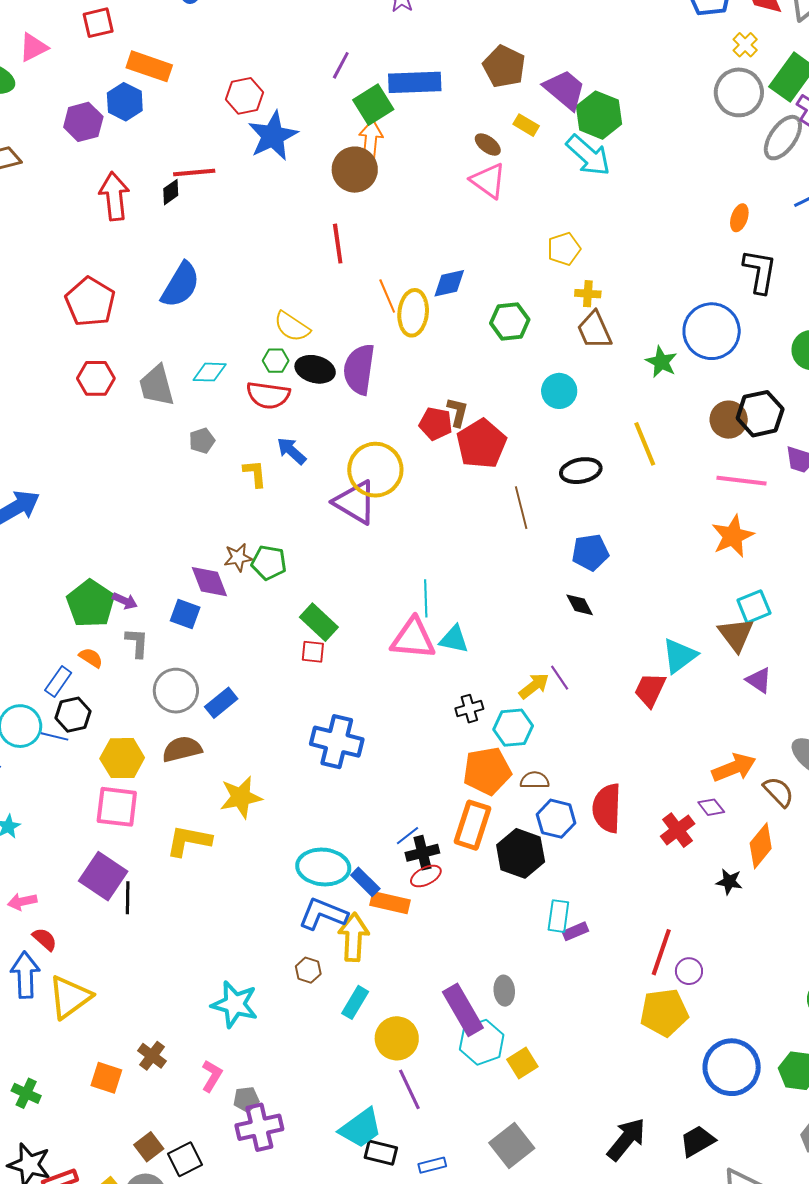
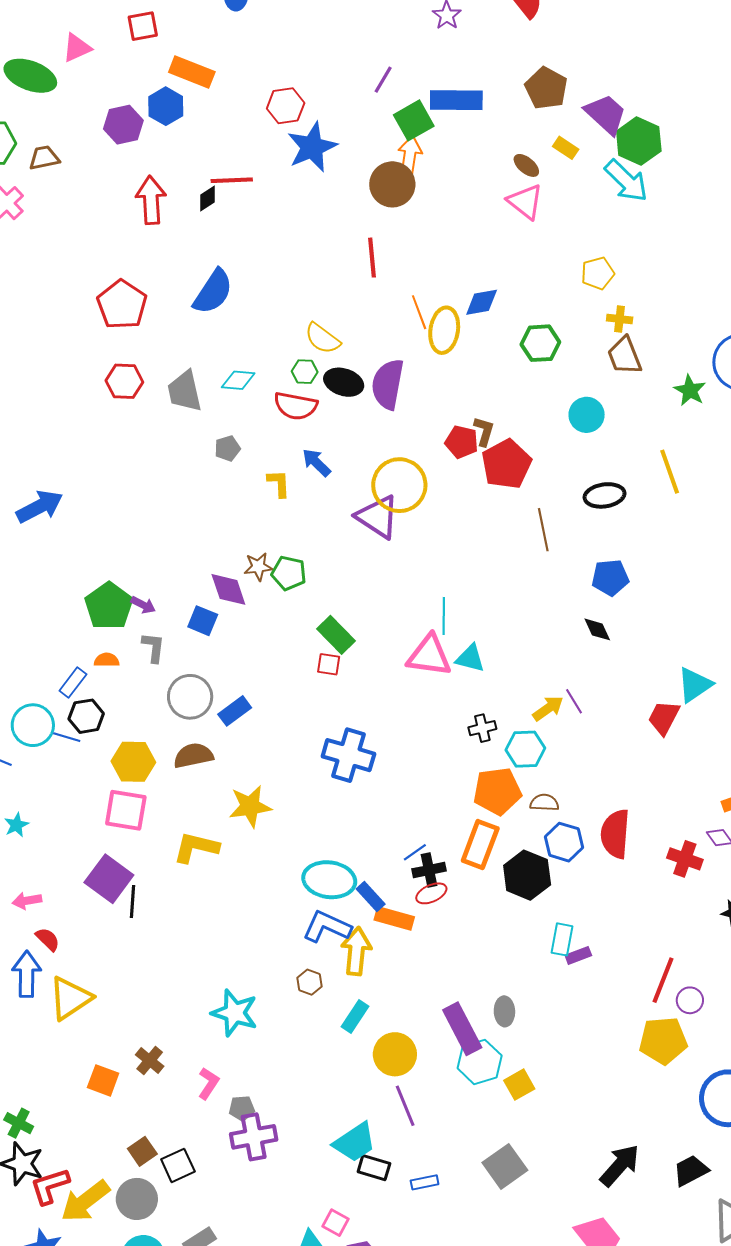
orange semicircle: (91, 658) -> (107, 660), turned -35
red cross: (678, 830) -> (685, 859), turned -36
green cross: (26, 1093) -> (19, 1123), moved

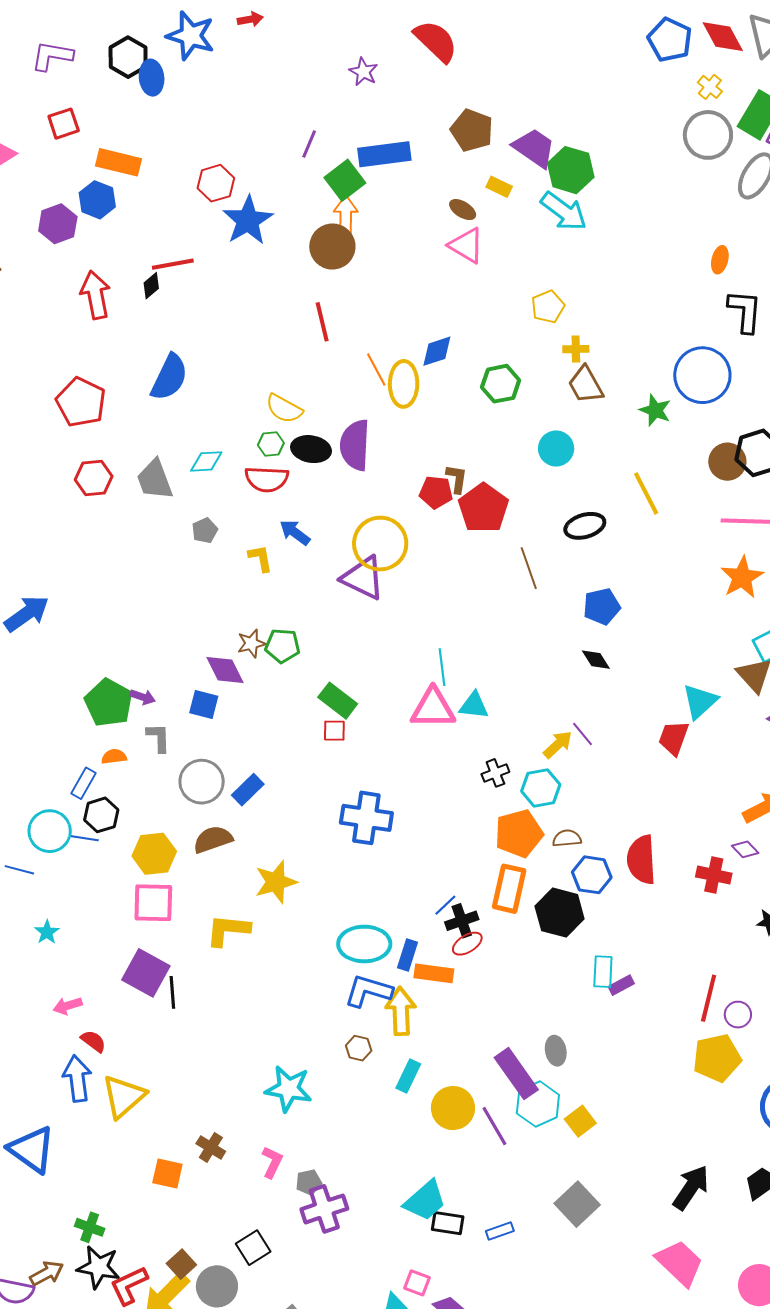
blue rectangle: (371, 897) -> (408, 955), turned 68
purple line: (405, 1106) -> (494, 1126), moved
brown square: (142, 1151) -> (181, 1264), moved

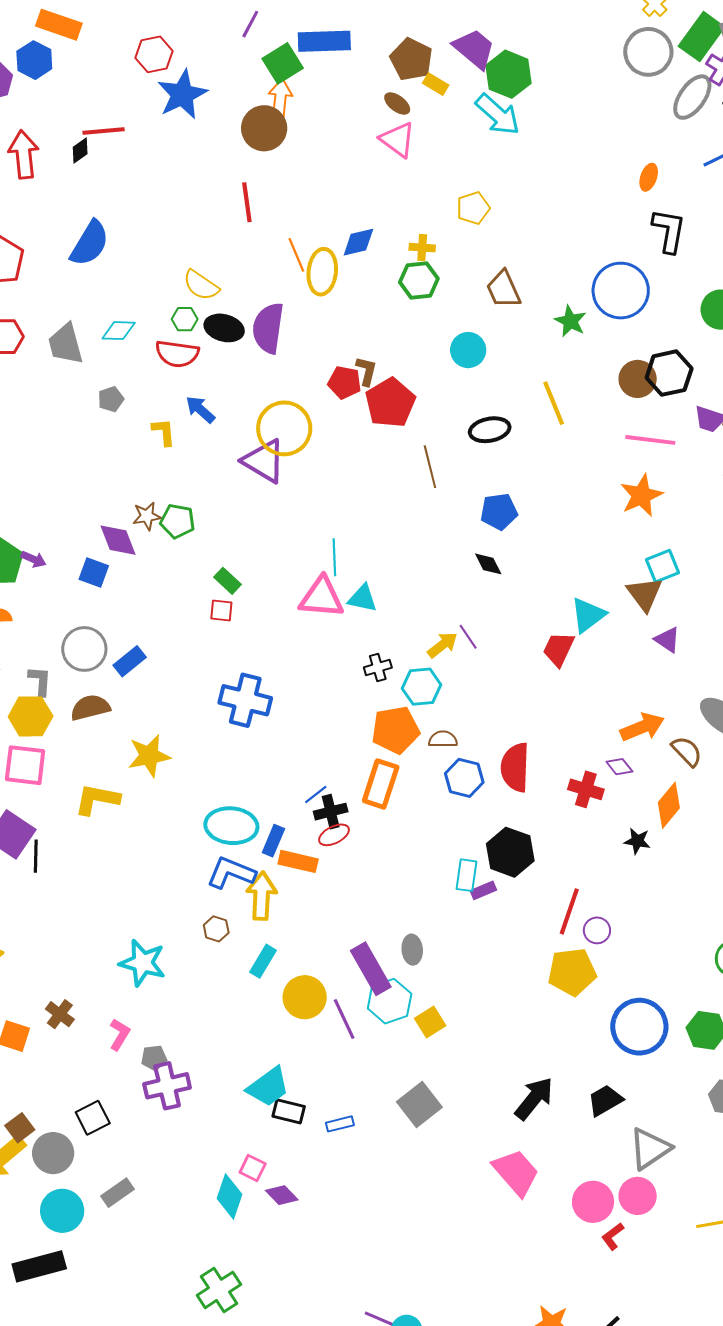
brown pentagon: (472, 130) -> (411, 59), moved
yellow cross: (576, 349) -> (422, 248), moved
green rectangle: (338, 701) -> (227, 581), size x0.7
gray L-shape: (159, 738) -> (40, 681), moved
black hexagon: (560, 913) -> (510, 852), moved

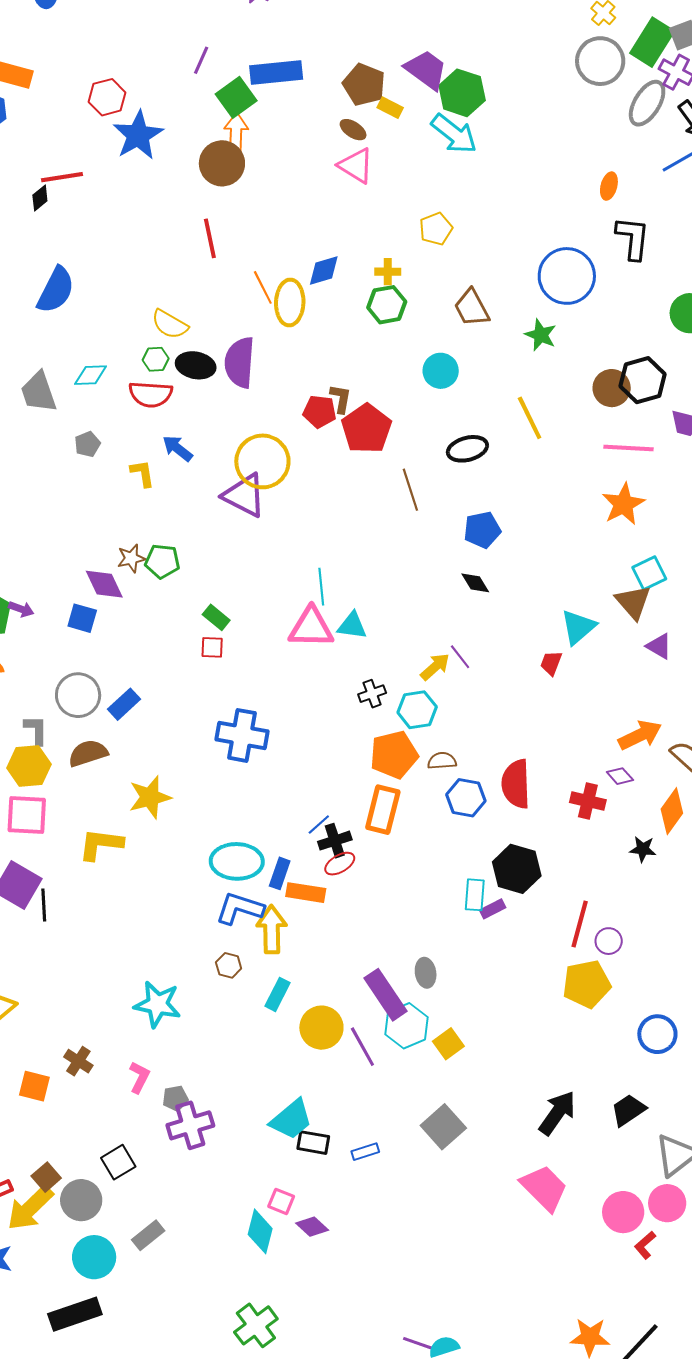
blue circle: (621, 291) -> (567, 276), moved
red trapezoid: (559, 649) -> (551, 663), size x0.7
blue circle: (639, 1027) -> (657, 1034), size x0.7

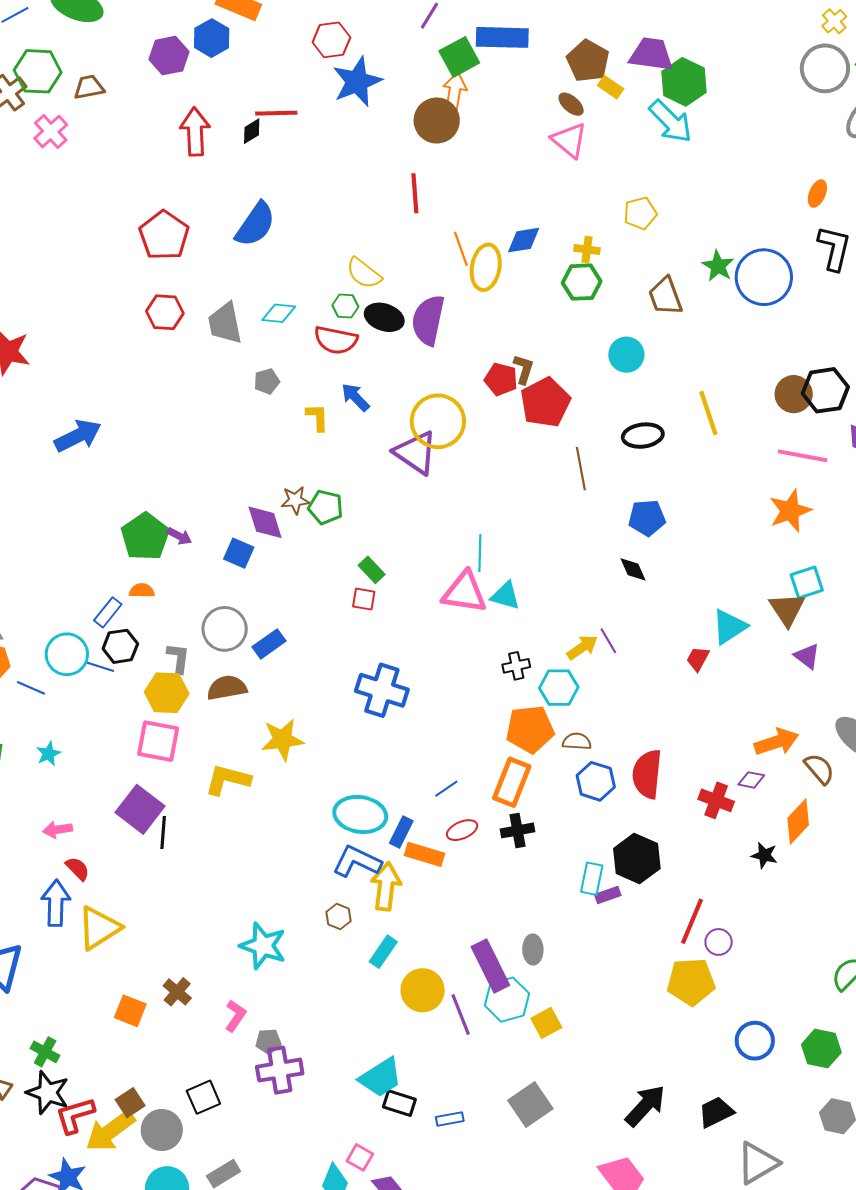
purple trapezoid: (426, 70) -> (651, 54), turned -36
green star: (541, 335) -> (718, 266), moved
purple diamond: (620, 776) -> (751, 780), turned -44
black cross: (335, 841) -> (517, 830), moved

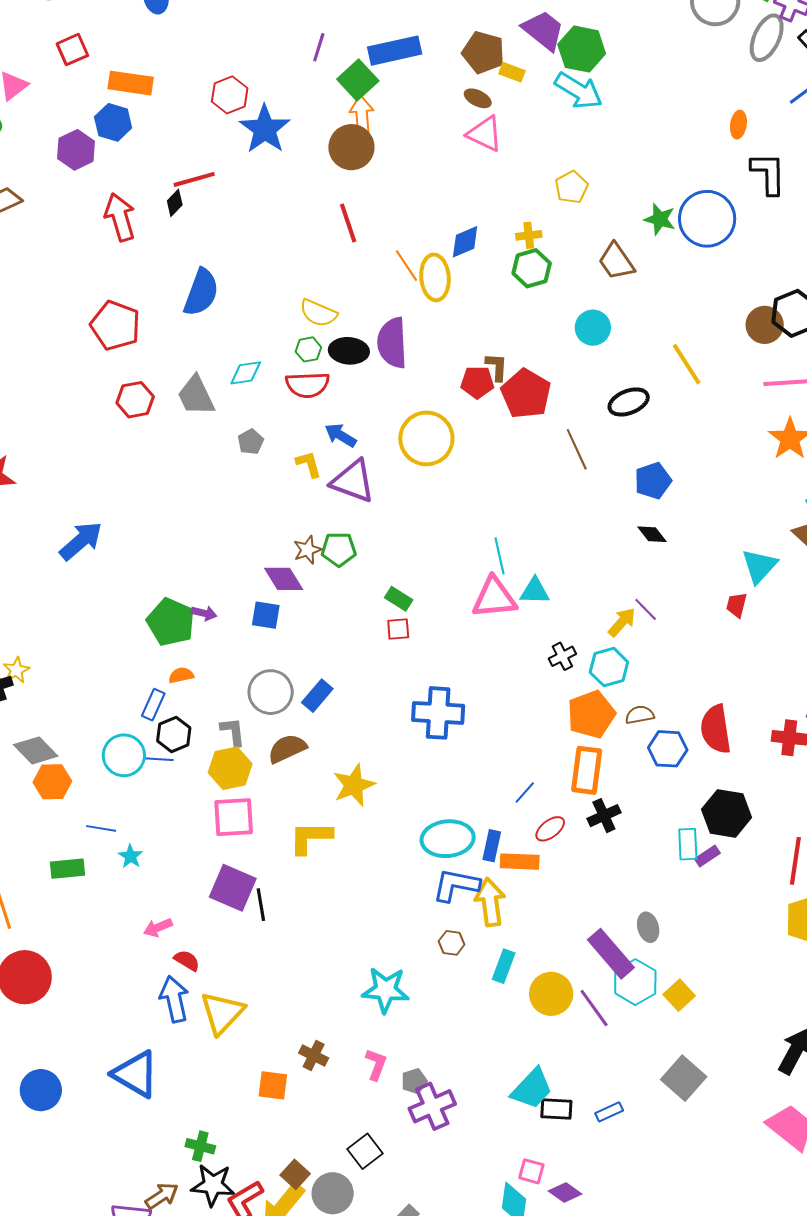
purple trapezoid: (651, 54) -> (543, 30), turned 45
purple triangle: (416, 453) -> (353, 481), moved
blue line: (31, 688) -> (101, 828), moved

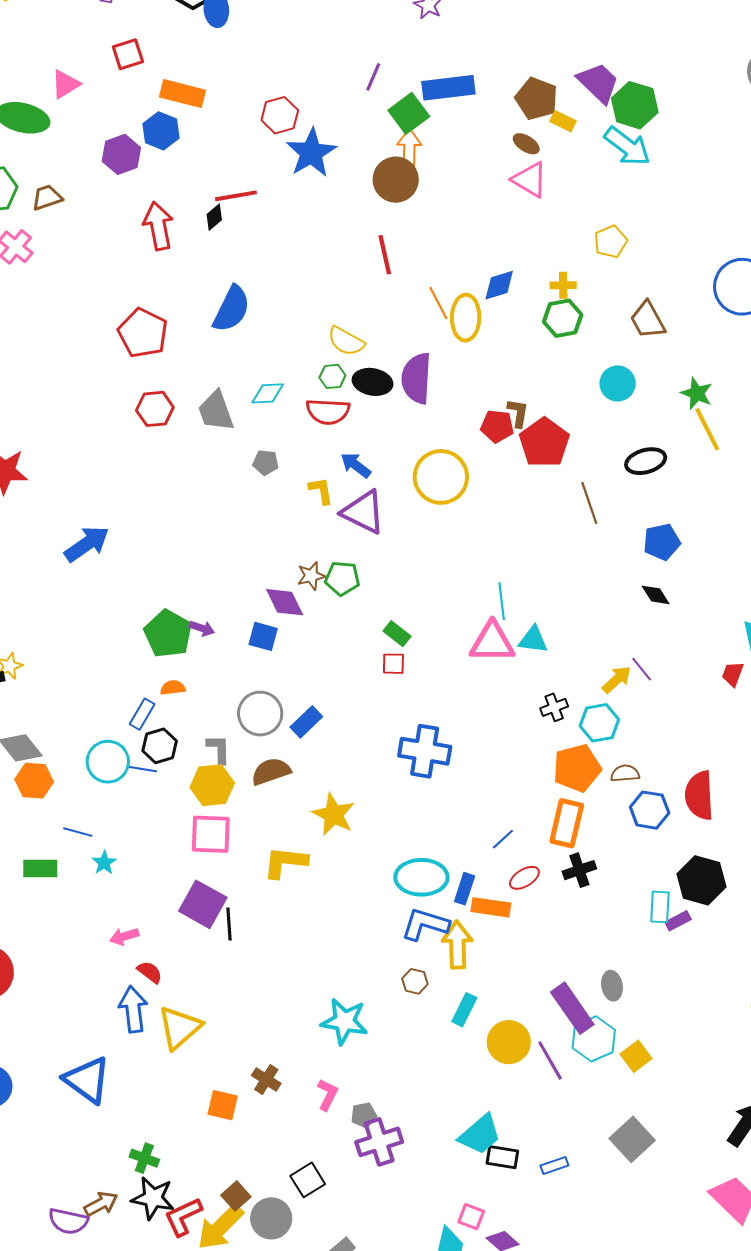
green star: (660, 219) -> (697, 393), moved
gray pentagon: (251, 442) -> (266, 462), turned 30
yellow star: (354, 785) -> (334, 814), turned -30

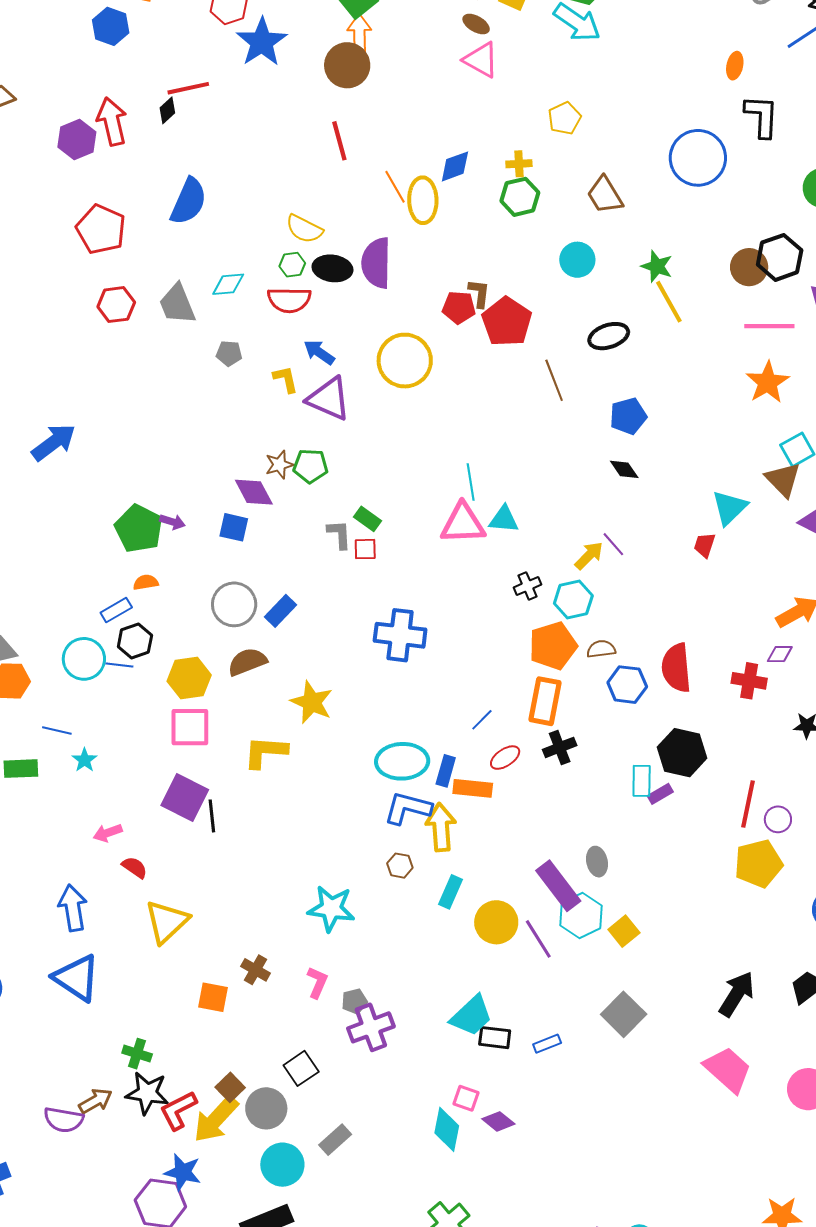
purple hexagon: (121, 154) -> (77, 139), moved
blue rectangle: (142, 714) -> (116, 610), turned 32
gray L-shape: (219, 749) -> (339, 534), moved
blue arrow: (133, 1009) -> (73, 908), moved

